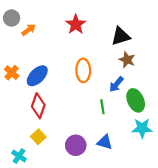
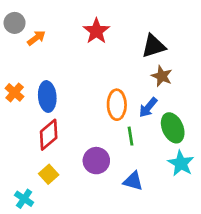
orange ellipse: (83, 70) -> (117, 105), moved
blue ellipse: (37, 76) -> (47, 97), turned -50
red diamond: (38, 106) -> (49, 135), turned 30
cyan star: (142, 128) -> (181, 163), turned 30
purple circle: (76, 145) -> (96, 161), moved

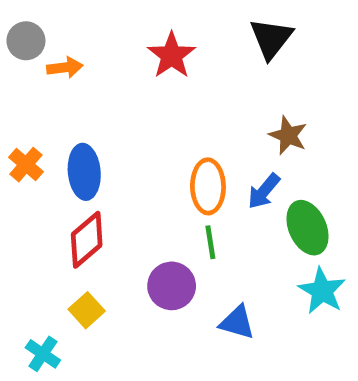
orange arrow: (36, 38) -> (65, 67), turned 30
black triangle: (154, 46) -> (271, 38), moved, turned -35
green line: (130, 136) -> (210, 242), moved

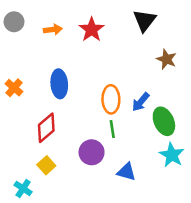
orange arrow: (65, 67) -> (53, 30), moved
brown star: (288, 135) -> (167, 59), moved
blue ellipse: (84, 172) -> (59, 84), moved

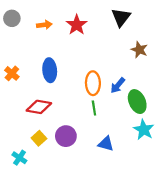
red diamond: (46, 128) -> (39, 107), turned 50
purple circle: (92, 152) -> (66, 136), moved

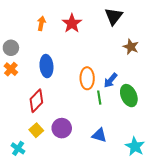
gray circle: (12, 18) -> (11, 48), moved
orange arrow: (44, 25) -> (41, 23), turned -72
red diamond: (39, 107) -> (36, 101), turned -55
green line: (94, 108) -> (99, 98), moved
cyan star: (144, 130) -> (135, 146), moved

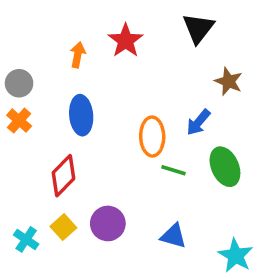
orange arrow: (41, 23) -> (78, 55), moved
blue arrow: (111, 80) -> (198, 122), moved
green line: (99, 98) -> (174, 170), turned -64
cyan cross: (18, 148) -> (26, 239), moved

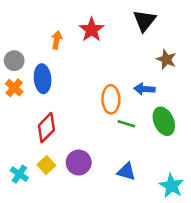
blue ellipse: (81, 115) -> (43, 79), moved
blue arrow: (198, 122) -> (144, 89), turned 54

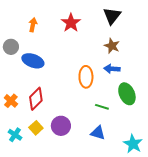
orange arrow: (57, 40) -> (33, 25), moved
brown star: (166, 59) -> (112, 46), moved
blue ellipse: (43, 79) -> (33, 61), turned -65
orange cross: (14, 88) -> (11, 101), moved
green line: (126, 124) -> (102, 107), moved

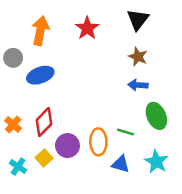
orange arrow: (33, 25) -> (40, 31), size x1.6
blue ellipse: (33, 61) -> (40, 75), turned -40
orange ellipse: (86, 77) -> (98, 142), moved
purple circle: (61, 126) -> (67, 146), moved
cyan star: (133, 144) -> (156, 162), moved

